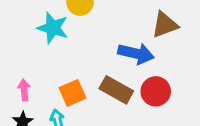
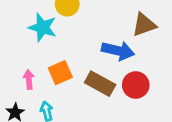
pink arrow: (24, 90) -> (29, 80), moved
orange square: (72, 93) -> (60, 73), moved

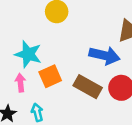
cyan star: (43, 27) -> (28, 54), moved

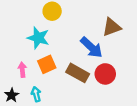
cyan star: (28, 54) -> (38, 38), moved
blue arrow: (104, 56) -> (91, 47), turned 30

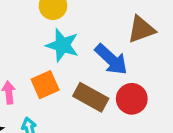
cyan star: (38, 38) -> (62, 45), moved

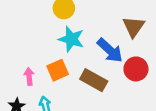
brown triangle: (141, 29) -> (133, 27), turned -35
red circle: (132, 99) -> (136, 69), moved

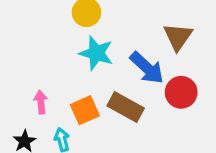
orange square: (58, 70) -> (85, 110), moved

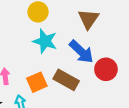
brown triangle: (178, 37) -> (88, 19), moved

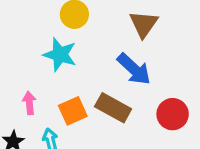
cyan star: (45, 41) -> (60, 55), moved
red circle: (106, 69) -> (173, 114), moved

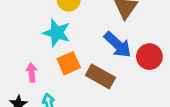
orange square: (73, 111) -> (69, 63), moved
red circle: (173, 114) -> (149, 57), moved

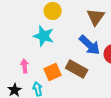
orange square: (69, 63) -> (53, 72), moved

